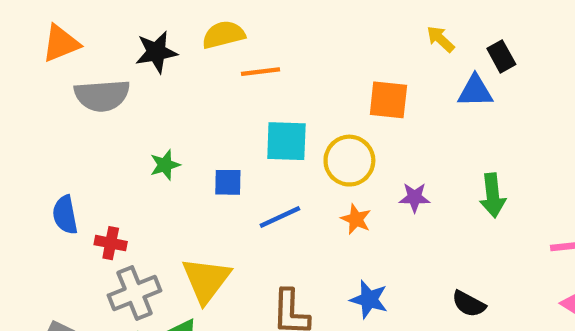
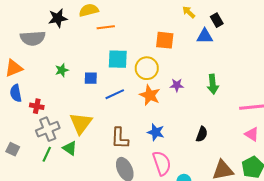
orange triangle: (61, 43) -> (14, 68), moved
orange star: (356, 219) -> (150, 95), size x1.5
black semicircle: (469, 304) -> (202, 134), turned -98

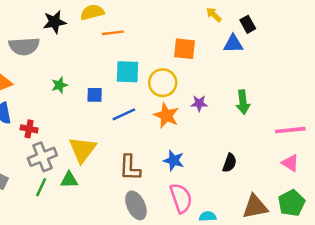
green triangle: (70, 148) -> (69, 180), turned -35

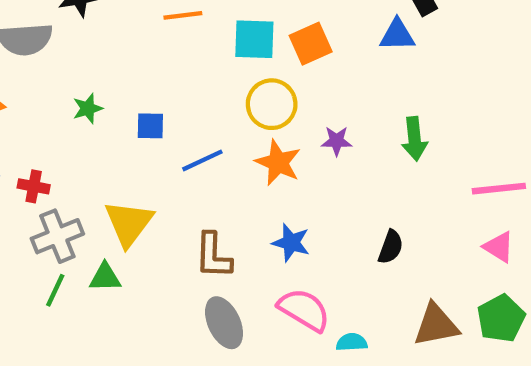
orange square: (185, 49) -> (311, 44), turned -30
cyan square: (127, 72) -> (254, 39), moved
pink semicircle: (181, 198) -> (304, 310), turned -40

